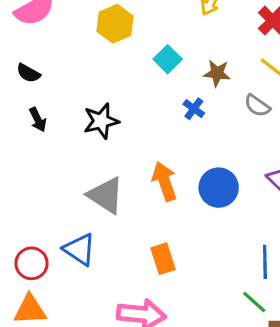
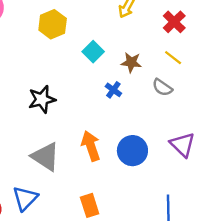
blue triangle: (79, 249) -> (25, 198), turned 40

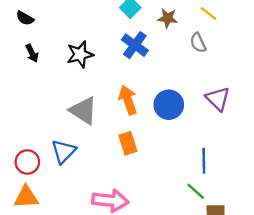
gray semicircle: (162, 87) -> (198, 43), turned 30
blue cross: (113, 90) -> (135, 45), moved, size x1.6
orange rectangle: (90, 205) -> (128, 143), moved

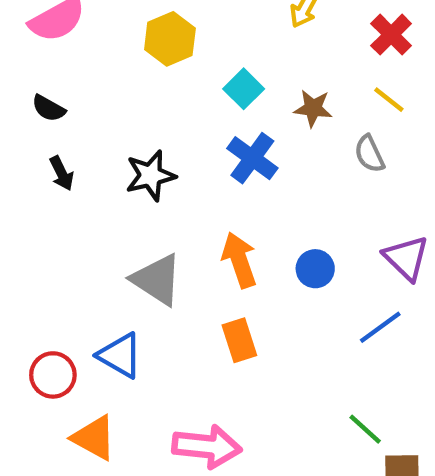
blue circle: (169, 105) -> (315, 269), size x0.7
blue triangle: (64, 151) -> (120, 355), turned -44
blue line: (204, 161) -> (380, 327), moved, turned 55
orange triangle: (26, 197) -> (94, 438), moved, turned 32

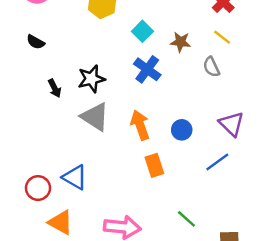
black arrow: (62, 173) -> (55, 88), moved
gray triangle: (157, 280) -> (95, 117), moved
orange rectangle: (239, 340) -> (154, 165), moved
green line: (365, 429) -> (186, 219), moved

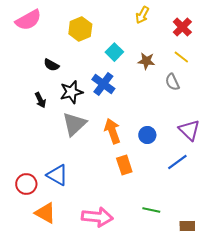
black semicircle: (36, 42) -> (51, 65), moved
blue cross: (147, 69) -> (103, 84), moved
gray triangle: (95, 117) -> (74, 124), turned 44
green line: (186, 219) -> (151, 210), turned -30

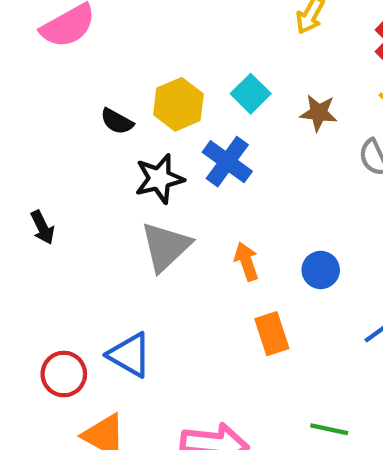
yellow hexagon: (80, 29) -> (178, 104), moved
black arrow: (40, 100) -> (43, 228), moved
orange arrow: (112, 131) -> (246, 261), size x0.7

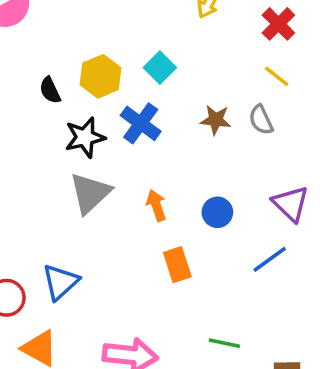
brown star: (319, 113) -> (216, 120), moved
black semicircle: (117, 121) -> (50, 90), turned 36
blue triangle: (130, 355) -> (60, 282), turned 48

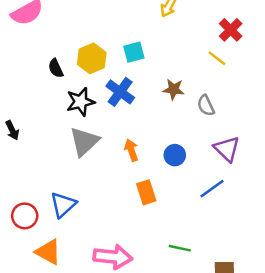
red cross: (278, 24) -> (231, 30), moved
cyan square: (160, 68) -> (134, 52), turned 30
gray semicircle: (261, 120) -> (206, 106), moved

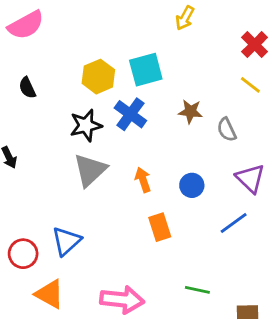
cyan square: (134, 52) -> (146, 70), size x1.4
yellow line: (217, 58) -> (250, 85), moved
black semicircle: (56, 68) -> (27, 88), moved

